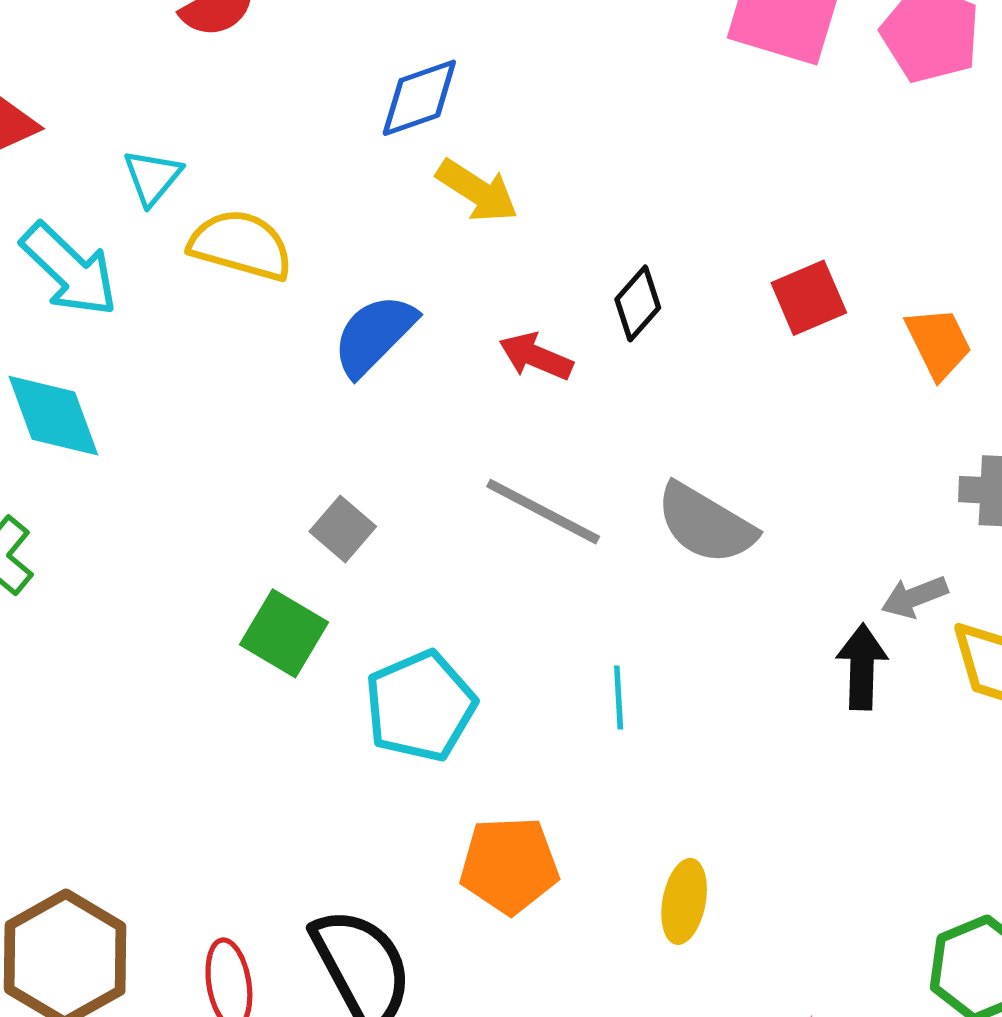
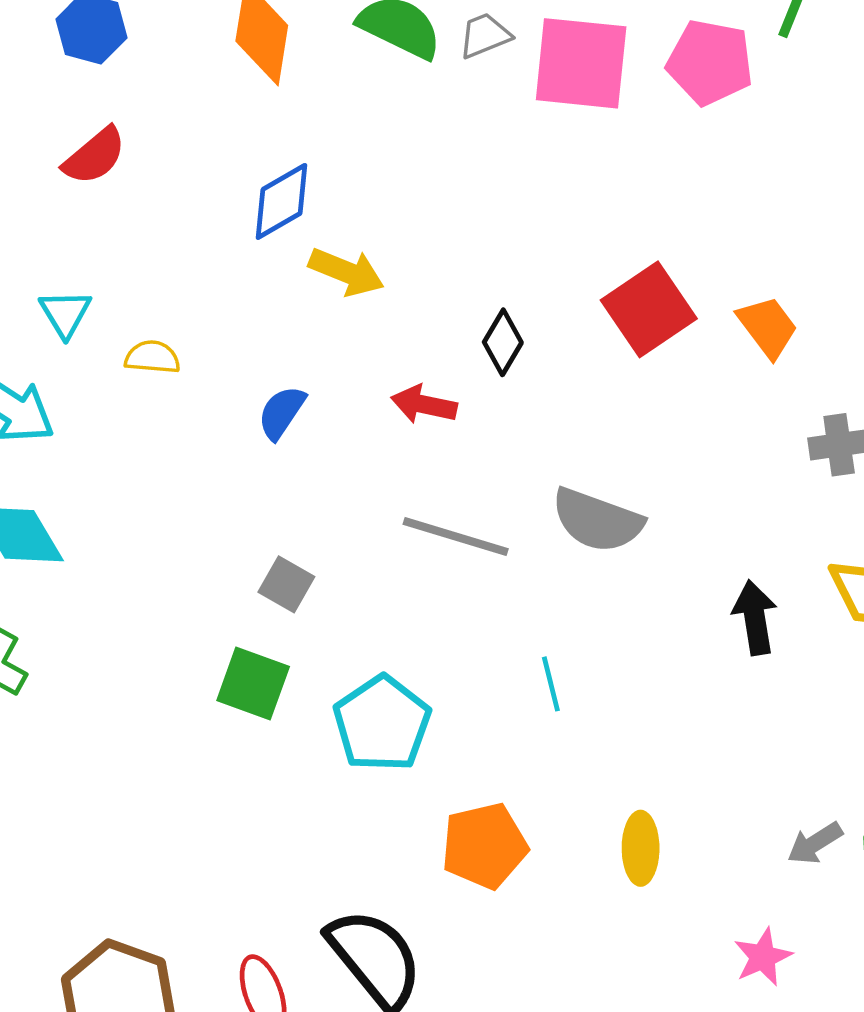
yellow semicircle: (241, 245) -> (152, 357), size x0.6
red square: (809, 298) -> (649, 309), size x1.4
blue semicircle: (374, 335) -> (282, 412), size x0.7
gray arrow: (915, 597) -> (815, 843), moved

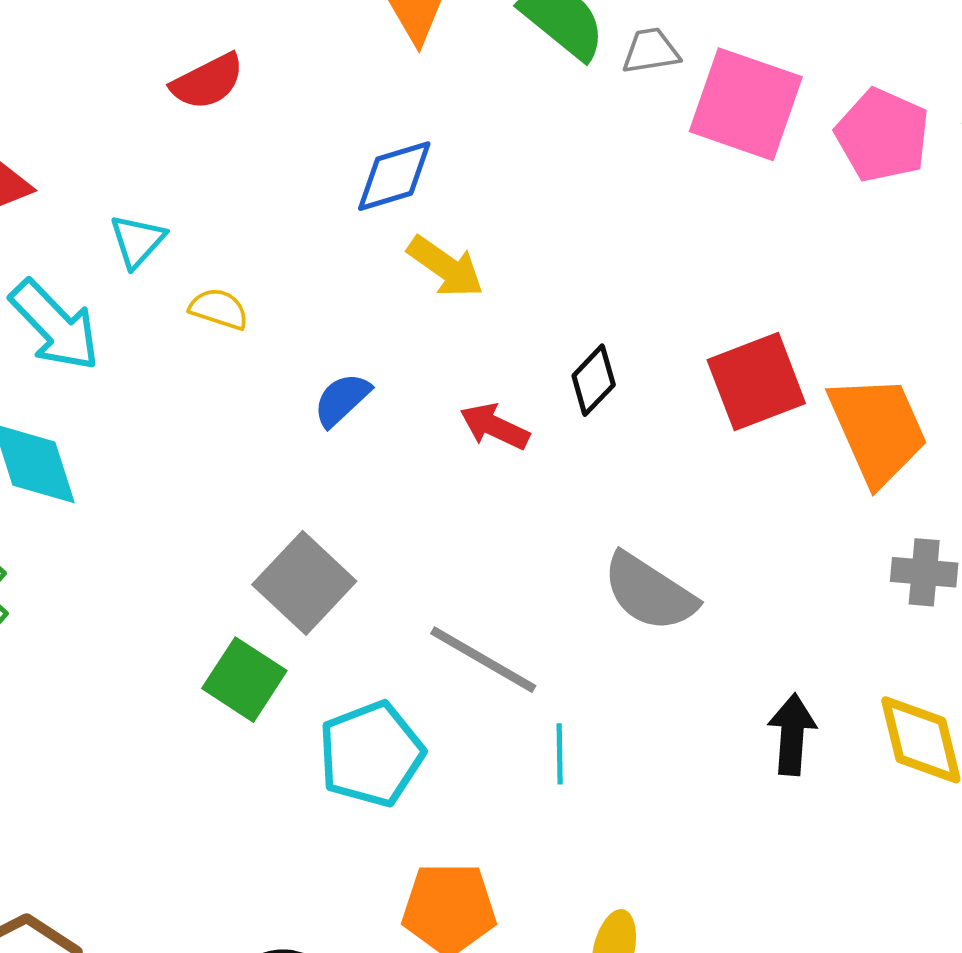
orange trapezoid: (768, 327) -> (878, 430), size x1.6
gray line: (456, 536) -> (483, 660), moved
gray square: (286, 584) -> (304, 583), size x1.6

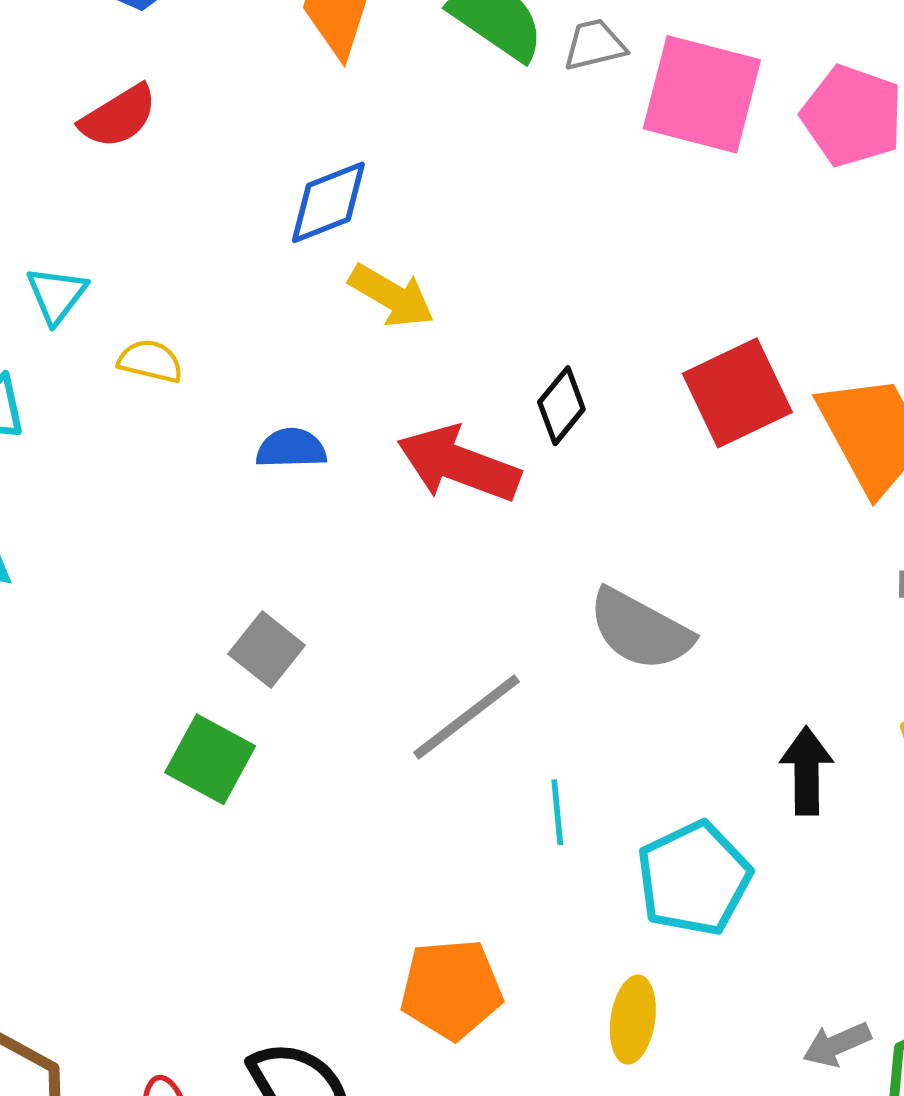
blue semicircle: (342, 400) -> (291, 448), turned 46
red arrow: (495, 426) -> (459, 464), size x1.6
gray square: (304, 583) -> (267, 650), size x0.7
gray line: (483, 660) -> (467, 717), turned -63
cyan pentagon: (371, 754) -> (694, 878), moved

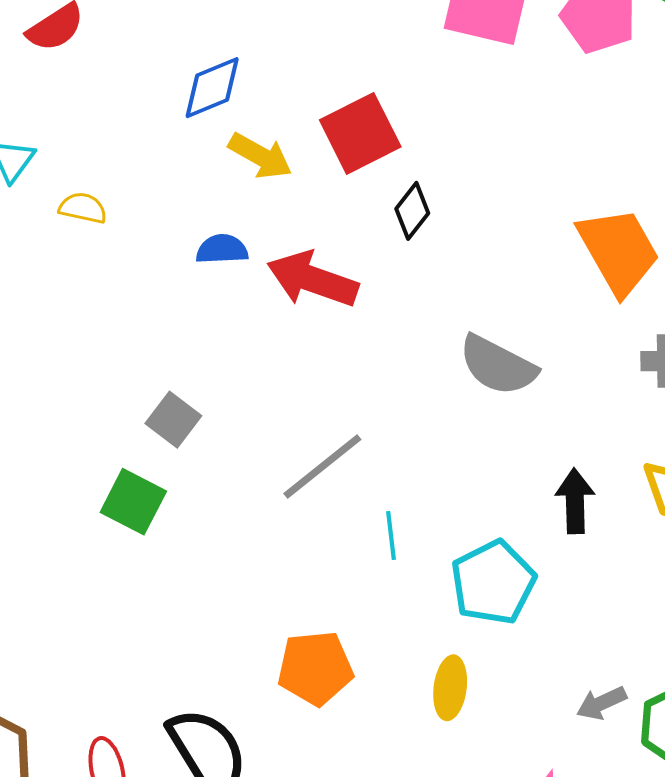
red square: (737, 393) -> (360, 133), moved
black diamond: (561, 406) -> (412, 211), moved
blue semicircle: (291, 448) -> (222, 249), moved
gray semicircle: (640, 630) -> (498, 365), moved

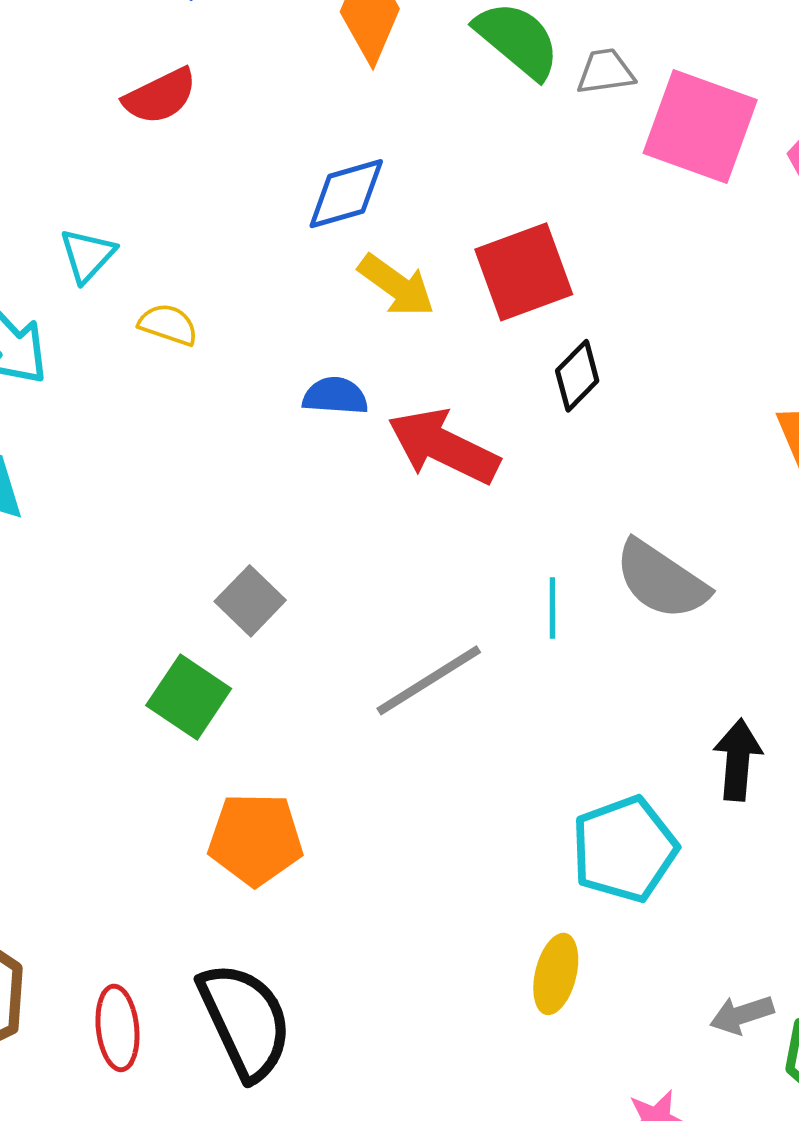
cyan line: (391, 535) -> (552, 608), moved
orange pentagon: (315, 668) -> (255, 839), moved

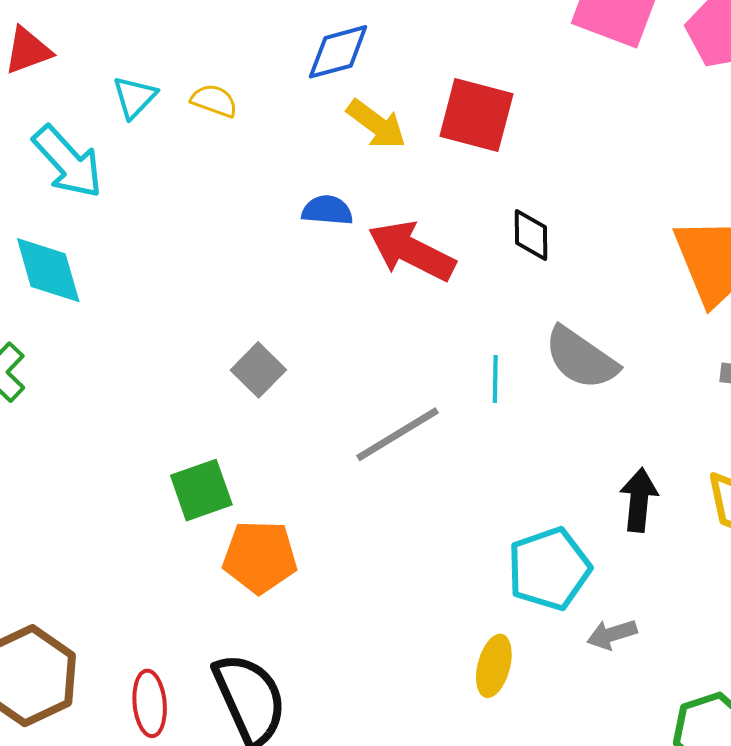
red square: (524, 272) -> (476, 115), turned 34
yellow semicircle: (168, 325) -> (214, 101), moved
black diamond: (577, 376) -> (531, 235), moved, turned -46
green square: (189, 697) -> (201, 490), moved, turned 36
gray arrow: (742, 1015) -> (612, 634), moved

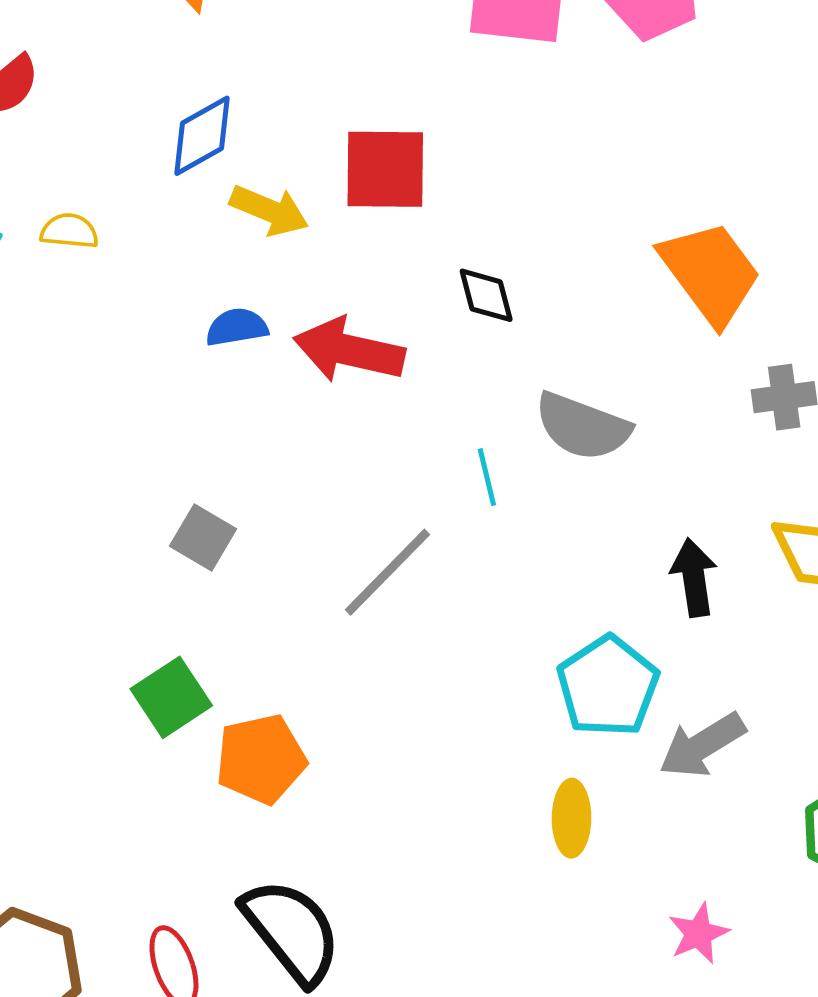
gray arrow: (612, 634) -> (702, 745), size x1.5

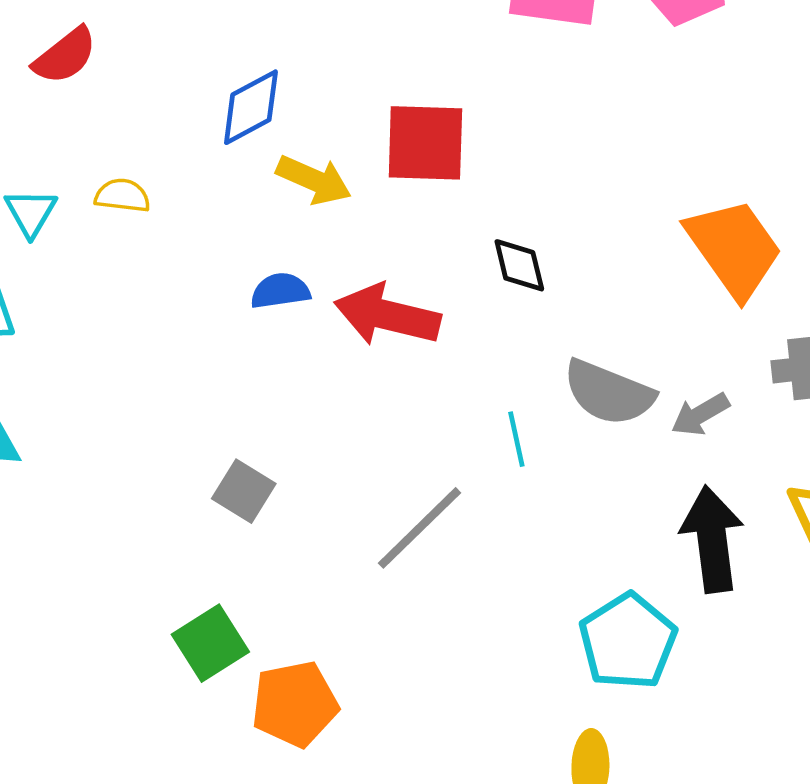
black arrow: (694, 578) -> (712, 539), size x1.4
gray arrow: (702, 745) -> (700, 414), moved, size x0.7

